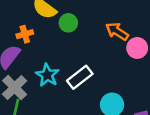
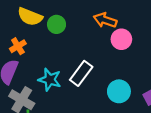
pink circle: (137, 48) -> (121, 39), moved

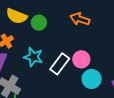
pink circle: (121, 39) -> (81, 59), moved
cyan star: (50, 80) -> (33, 57), moved

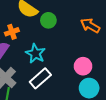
white rectangle: (60, 64) -> (40, 78), moved

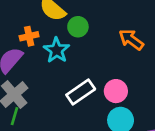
cyan star: (35, 54) -> (57, 50), moved
white rectangle: (40, 78) -> (81, 92), moved

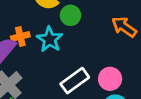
orange cross: (29, 36) -> (20, 37), moved

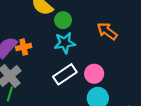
orange cross: (20, 37) -> (24, 47), moved
cyan star: (50, 39) -> (65, 43), moved, turned 30

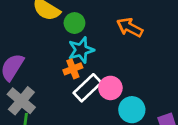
orange cross: (24, 47) -> (73, 69), moved
pink circle: (94, 74) -> (110, 88), moved

